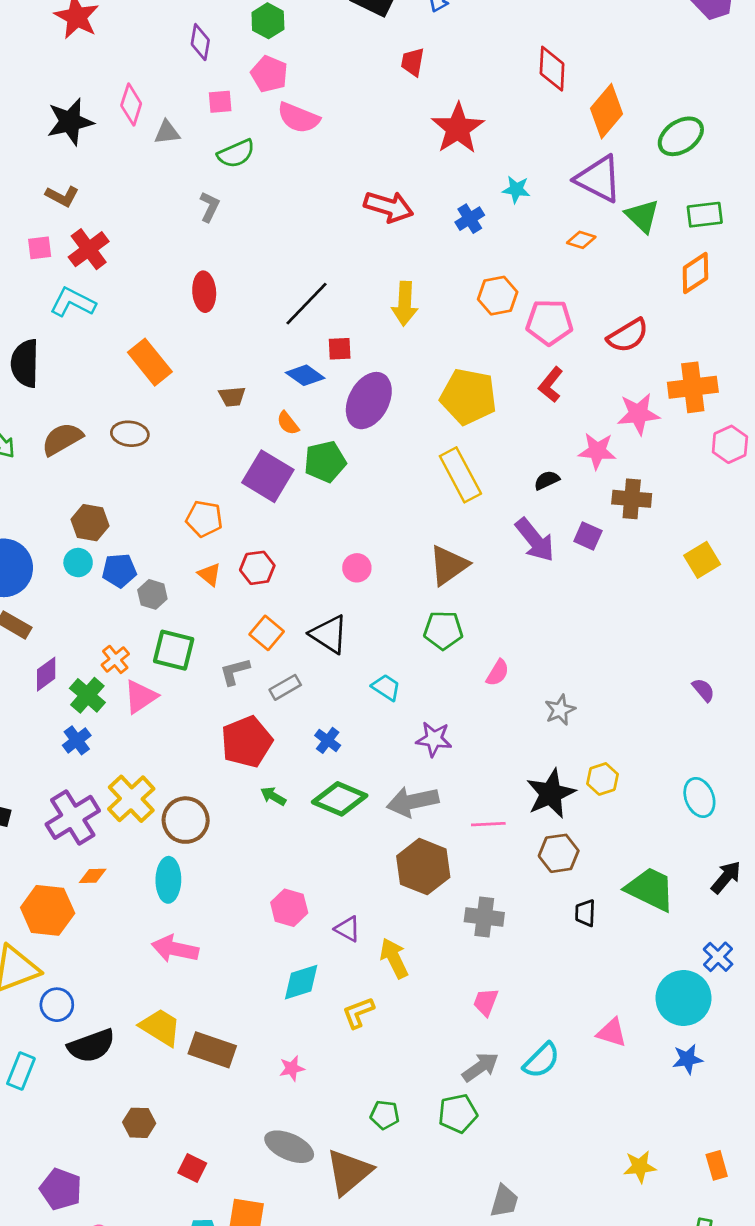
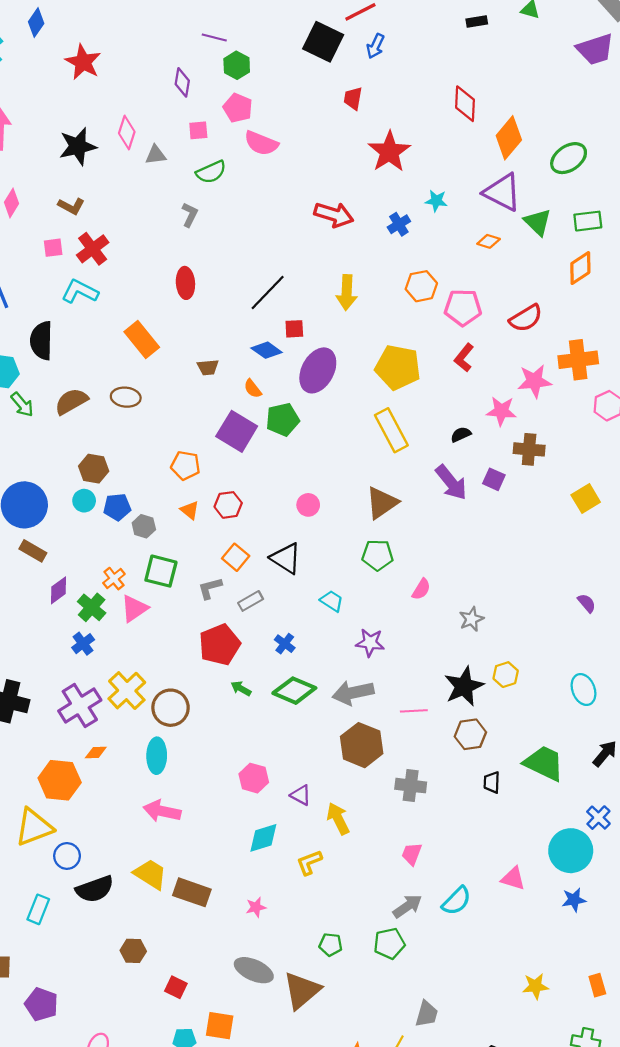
purple pentagon: (61, 1189) -> (41, 1004), moved

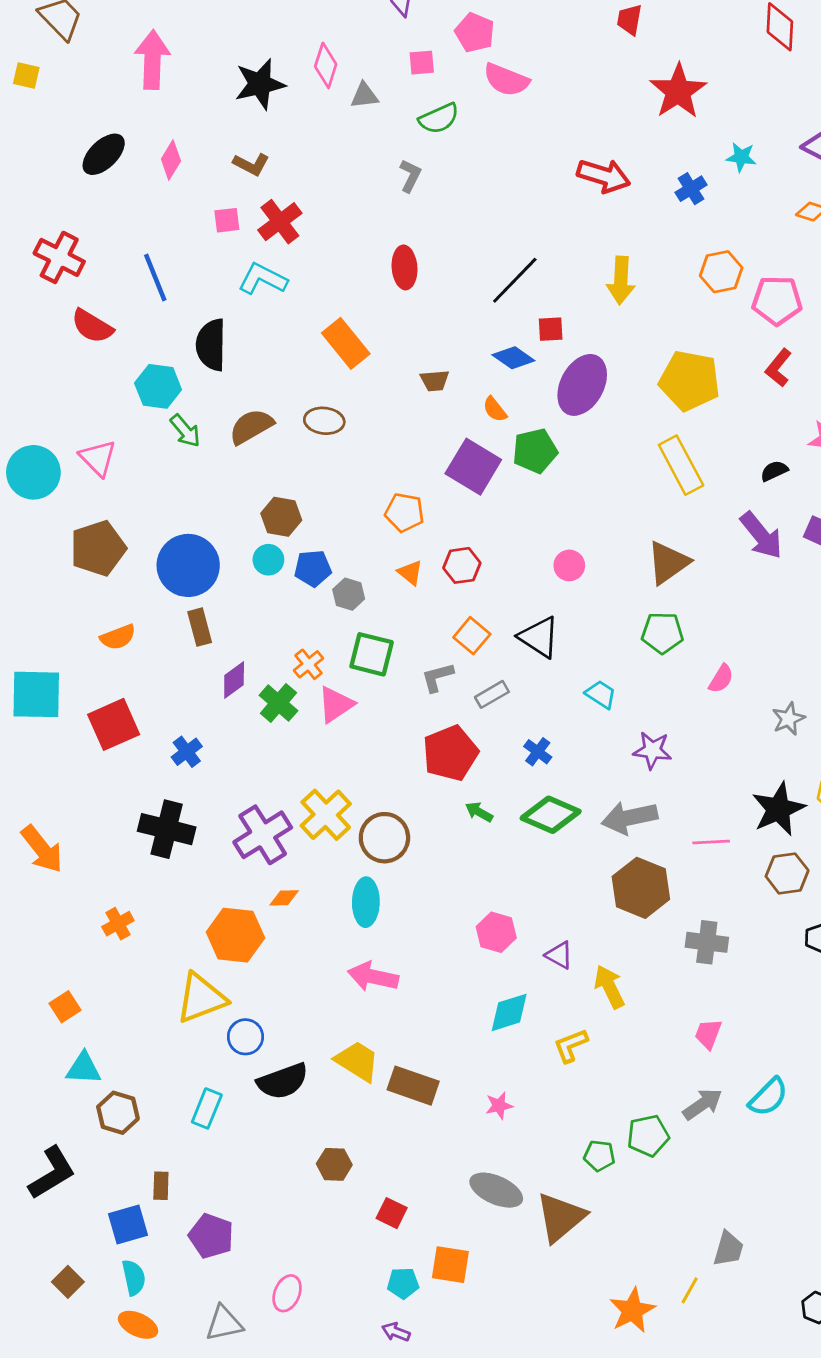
brown rectangle: (33, 551) -> (200, 627), turned 45
blue cross: (83, 644) -> (187, 752), moved
green pentagon: (389, 943) -> (648, 1136), moved

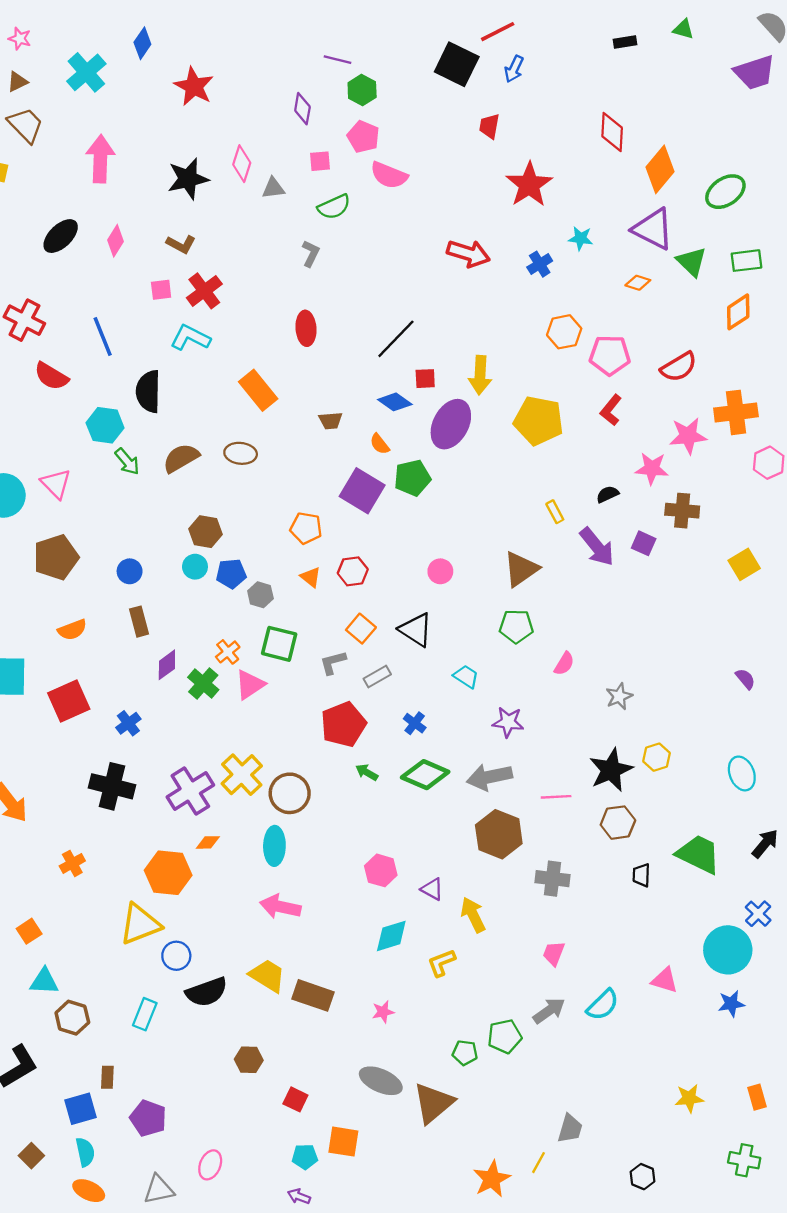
yellow arrow: (621, 280) -> (480, 375), moved
yellow rectangle: (681, 465) -> (555, 512), moved, size x0.5
blue circle: (188, 565) -> (130, 571), size x0.5

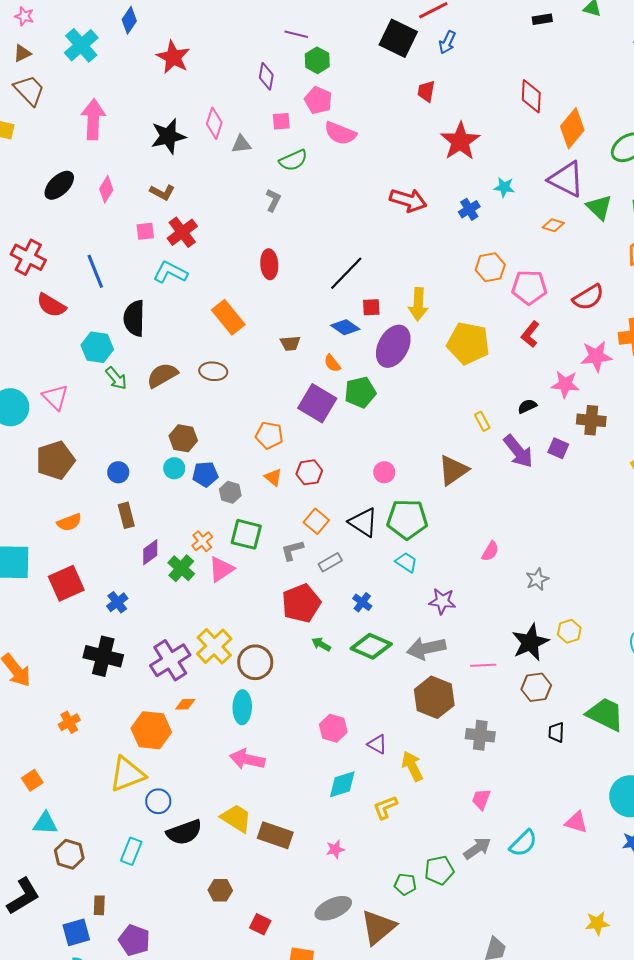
green pentagon: (516, 626) -> (407, 519), moved, size x1.4
gray ellipse: (381, 1081) -> (333, 908), turned -48

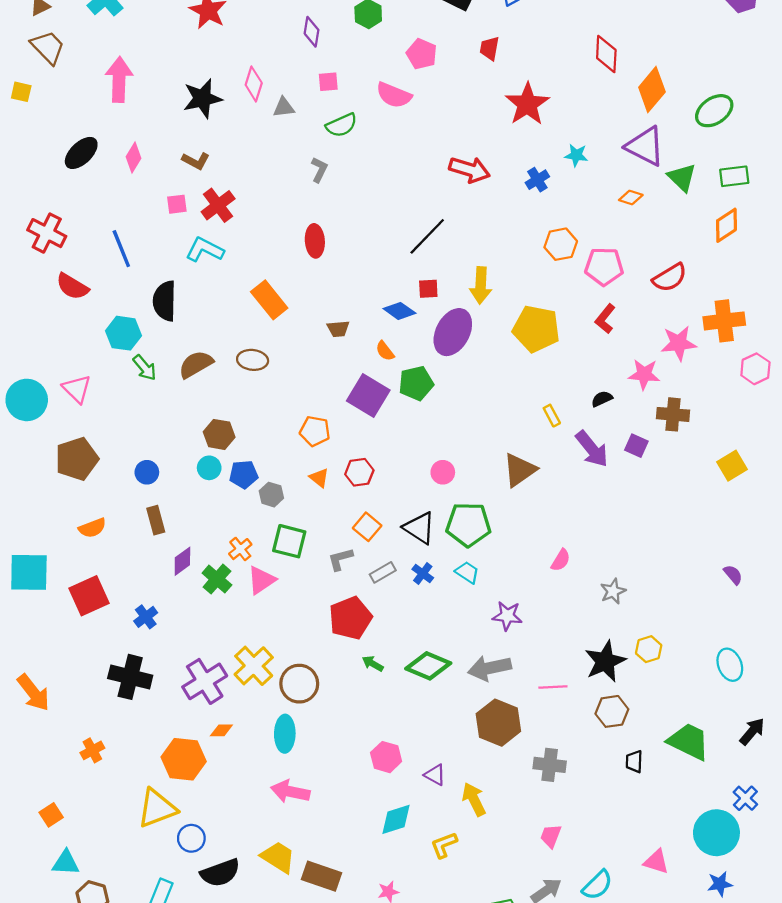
pink pentagon: (318, 100) -> (422, 54), moved
black line: (346, 273) -> (427, 236), moved
blue cross: (362, 602) -> (423, 573), moved

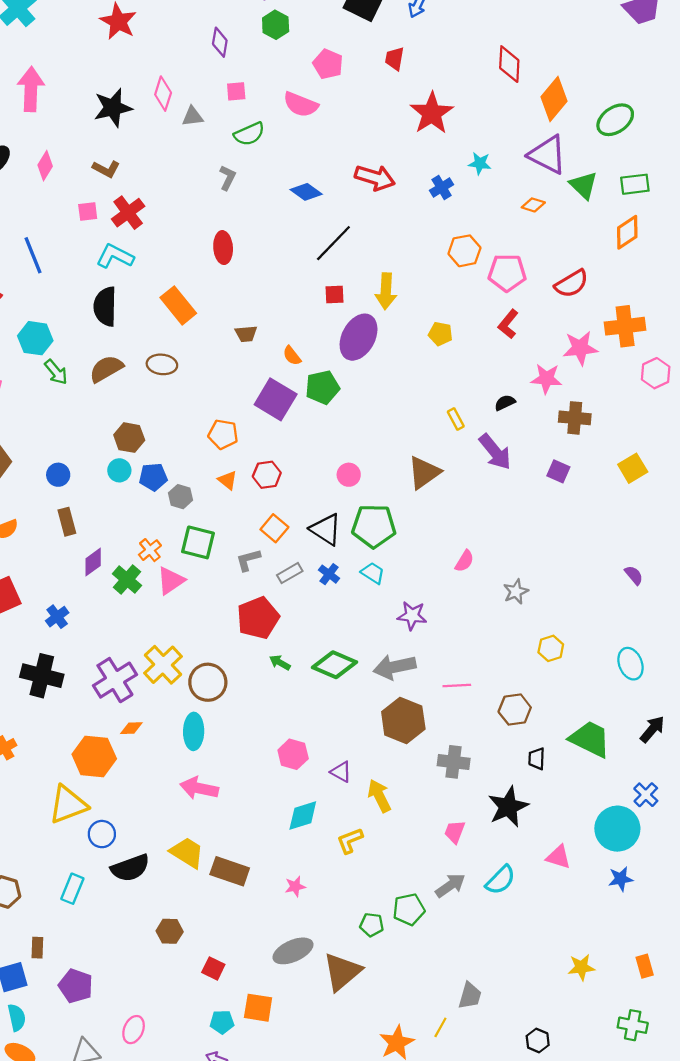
black semicircle: (165, 301) -> (105, 307), moved
blue diamond: (399, 311) -> (306, 192), moved
yellow pentagon: (536, 329) -> (440, 334), size x0.5
purple square: (636, 446) -> (558, 471), moved
black star: (605, 661) -> (508, 807), moved

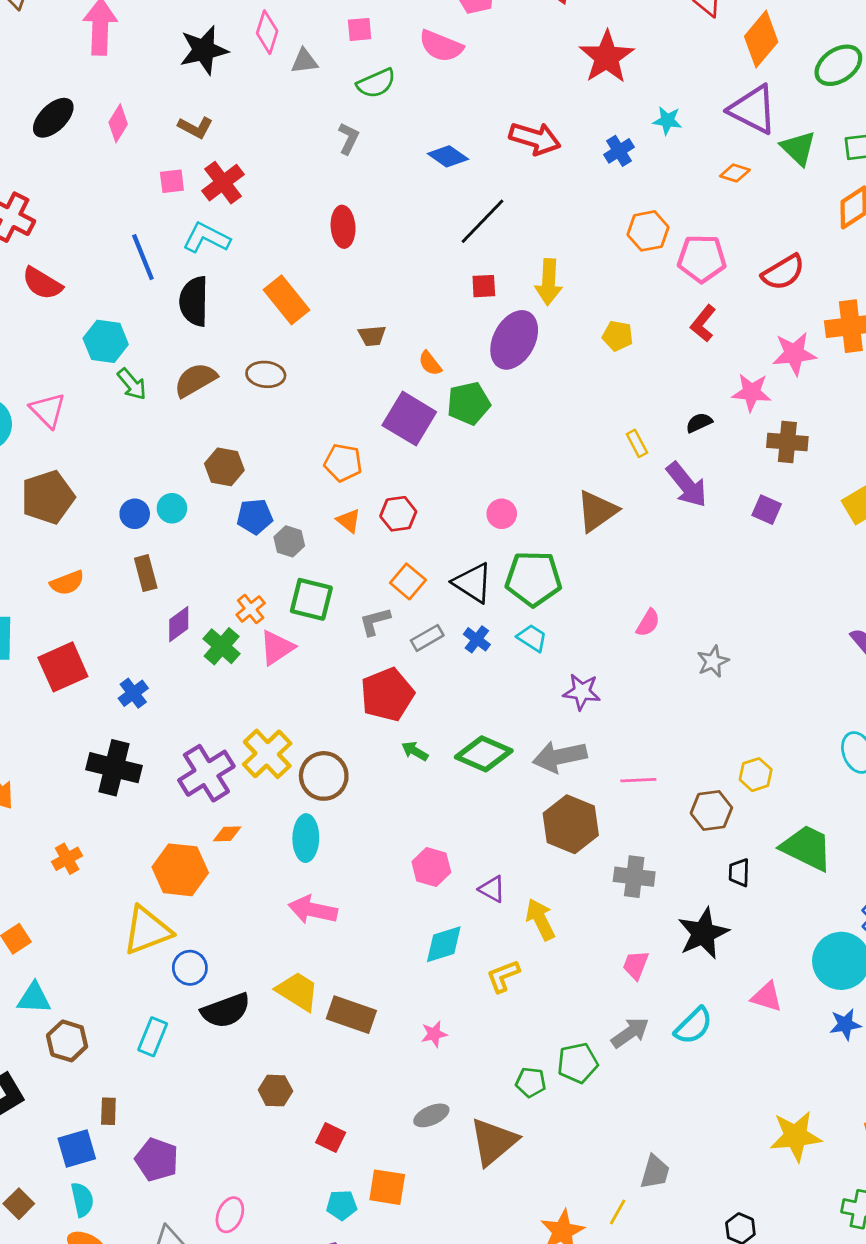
blue line: (33, 255) -> (143, 257), moved
cyan circle: (119, 470) -> (172, 508), moved
yellow hexagon: (551, 648) -> (756, 775), moved
gray ellipse: (293, 951) -> (431, 1115), size x0.7
yellow star: (581, 967) -> (796, 1136), size x1.5

